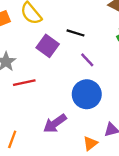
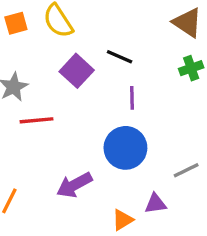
purple line: (87, 60) -> (132, 98), turned 35

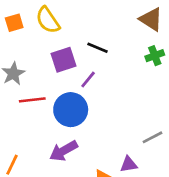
purple square: (77, 71) -> (63, 60), turned 30
purple line: (132, 98) -> (88, 80), moved, turned 42
blue circle: (125, 148) -> (71, 110), moved

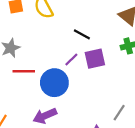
purple square: (63, 60) -> (95, 59), moved
gray line: (153, 137) -> (119, 113), turned -35

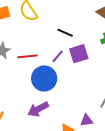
red line: (24, 71) -> (28, 56), moved

